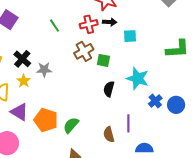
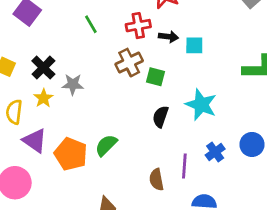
black arrow: (110, 22) -> (168, 37), moved
blue cross: (155, 101) -> (215, 152), moved
green semicircle: (71, 125) -> (106, 145), moved

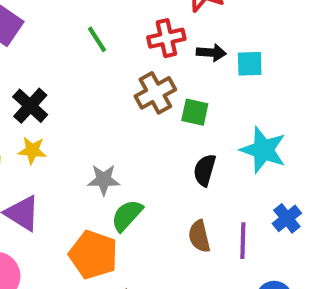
gray star: (73, 84) -> (104, 180), moved
yellow star: (43, 98) -> (32, 150), turned -30
orange pentagon: (71, 154) -> (93, 255), moved
brown semicircle: (156, 180) -> (199, 236), moved

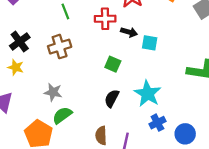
brown cross: (155, 93) -> (60, 47), moved
blue cross: (287, 218) -> (157, 123), moved

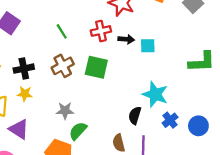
black cross: (20, 42) -> (24, 69), turned 36
green square: (113, 64) -> (96, 67), moved, size x1.5
black semicircle: (112, 98) -> (135, 115), moved

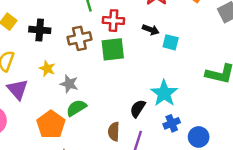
red cross: (101, 31) -> (113, 21), moved
green square: (96, 67) -> (113, 49), turned -35
yellow star: (25, 94) -> (47, 69), moved

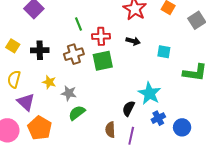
cyan square: (171, 42) -> (164, 52), moved
orange pentagon: (51, 125) -> (40, 128), moved

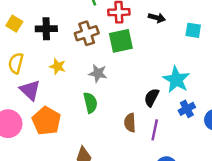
gray star: (69, 93) -> (98, 73), moved
green semicircle: (77, 113) -> (90, 103), turned 114

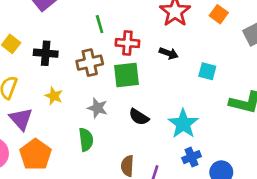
black semicircle: (152, 97) -> (139, 117), moved, turned -90

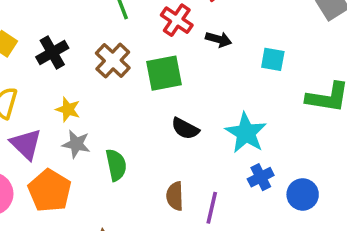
red cross: (127, 43) -> (177, 20), moved, turned 35
black cross: (46, 53) -> (52, 53), turned -30
brown cross: (90, 63) -> (113, 60), turned -30
gray star: (97, 108) -> (76, 144), moved

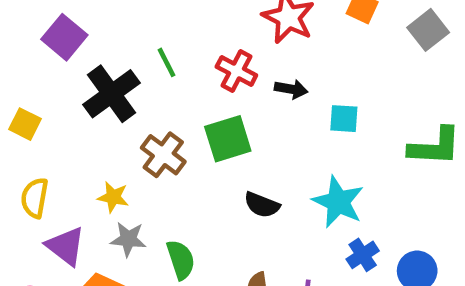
black cross: (52, 53) -> (111, 94), moved, size x1.4
cyan square: (273, 59) -> (344, 119), moved
brown cross: (113, 60) -> (163, 155), moved

